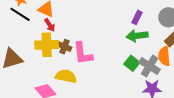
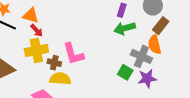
brown cross: (65, 47) -> (54, 63), moved
green square: (132, 63) -> (125, 72), moved

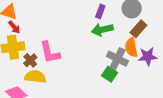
brown cross: (54, 63) -> (30, 60), turned 32
green square: (125, 72) -> (110, 74), moved
purple star: (147, 78) -> (148, 56), moved

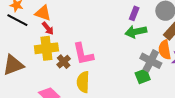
green square: (110, 74) -> (143, 76), turned 35
yellow semicircle: (35, 77) -> (83, 82), moved, turned -95

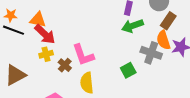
red arrow: (48, 28) -> (45, 34), size x1.6
yellow cross: (46, 48) -> (46, 54), size x0.6
green square: (143, 76) -> (128, 70), moved

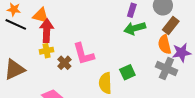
red arrow: (45, 34) -> (47, 31), turned -135
gray cross: (151, 53) -> (166, 68), moved
yellow semicircle: (87, 83) -> (105, 83), moved

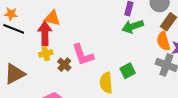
orange triangle: (41, 16) -> (52, 18), moved

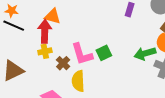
green arrow: (133, 26) -> (145, 53), moved
green square: (128, 71) -> (104, 53), moved
yellow semicircle: (106, 83) -> (78, 81), moved

